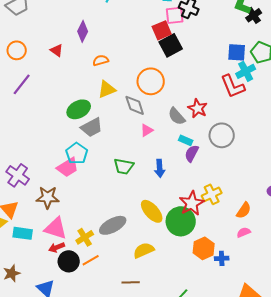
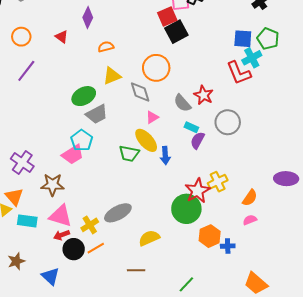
yellow ellipse: (152, 211) -> (146, 140), moved

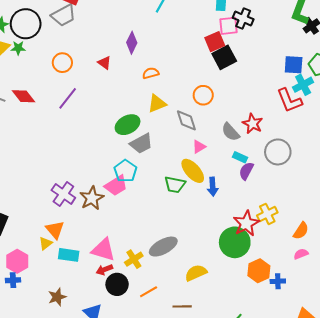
orange circle: (156, 68) -> (203, 95), size x0.7
brown star: (52, 185) -> (92, 198), moved, turned -30
orange line: (96, 248) -> (149, 292), moved

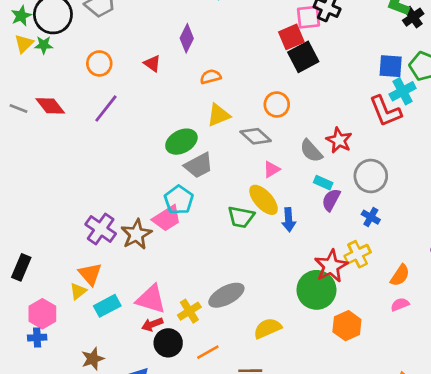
gray diamond: (186, 120) -> (256, 136), turned -30
cyan rectangle: (69, 255) -> (107, 306), turned -36
blue cross: (278, 281) -> (371, 217), moved, turned 32

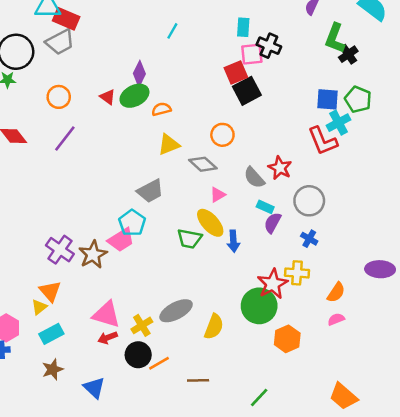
green ellipse: (181, 142) -> (134, 96), moved
yellow cross: (358, 254) -> (297, 273), turned 30
cyan rectangle: (107, 306) -> (51, 334), moved
yellow semicircle: (267, 328) -> (214, 327), moved, turned 135
black circle: (168, 343) -> (138, 355), moved

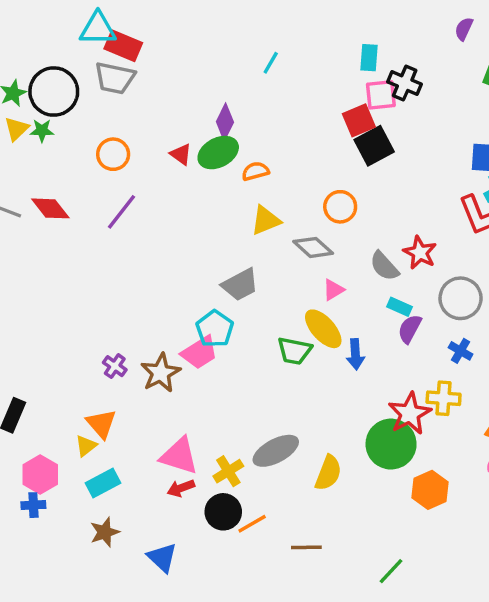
gray trapezoid: (60, 42) -> (115, 78), turned 40
purple cross: (60, 250) -> (115, 366), size x0.6

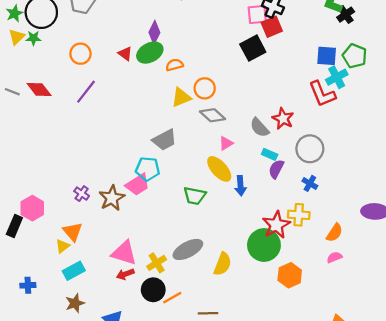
red square: (359, 120) -> (272, 27), moved
orange circle: (340, 207) -> (205, 88), moved
cyan pentagon: (215, 329) -> (148, 169), turned -30
green trapezoid: (294, 351) -> (195, 196), moved
pink hexagon: (40, 475) -> (32, 208), moved

